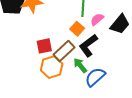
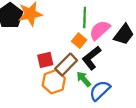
pink semicircle: (97, 19) -> (100, 30), size x1.5

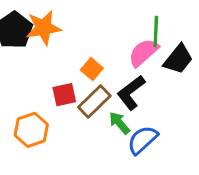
green line: (85, 18) -> (156, 31), moved
orange square: (79, 41) -> (92, 69), moved
orange hexagon: (54, 82) -> (31, 130), moved

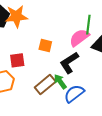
orange square: (92, 69) -> (45, 46), turned -32
red square: (64, 95) -> (17, 60), moved
brown rectangle: (94, 102) -> (45, 84), moved

